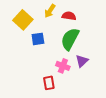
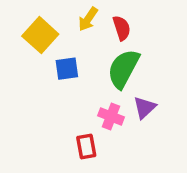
red semicircle: (69, 16) -> (122, 28), turned 64

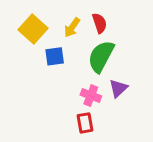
yellow arrow: (88, 19) -> (72, 27), moved
red rectangle: (86, 146) -> (85, 123), moved

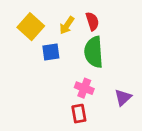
green semicircle: (101, 56) -> (94, 52), turned -32
purple triangle: (118, 88) -> (123, 97), moved

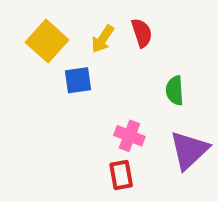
green semicircle: (94, 52) -> (175, 91), moved, size x0.6
purple triangle: (123, 97) -> (189, 150), size x1.5

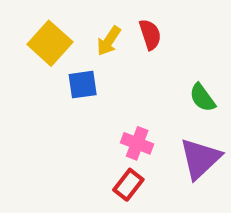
green semicircle: (175, 91) -> (202, 98), moved, turned -32
red rectangle: (121, 175) -> (128, 185), turned 48

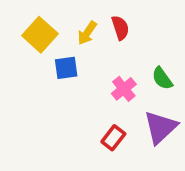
pink cross: (137, 143) -> (124, 89), moved, turned 30
red rectangle: (128, 185) -> (113, 138), moved

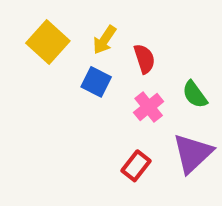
red semicircle: (120, 28) -> (144, 59), moved
blue square: (66, 68) -> (96, 82), moved, turned 35

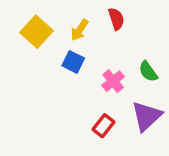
red semicircle: (144, 59) -> (116, 19), moved

